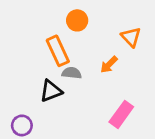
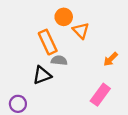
orange triangle: (131, 37) -> (81, 31), moved
orange arrow: (109, 65) -> (111, 59), moved

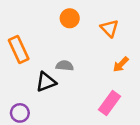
orange triangle: (81, 31) -> (110, 28), moved
orange rectangle: (48, 42) -> (19, 49), moved

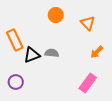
black triangle: (46, 82) -> (32, 55), moved
purple circle: (20, 113) -> (16, 82), moved

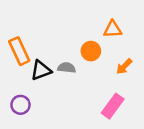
orange circle: (56, 15) -> (91, 51), moved
orange triangle: (88, 23) -> (113, 29), turned -49

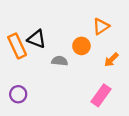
orange triangle: (113, 29) -> (101, 26), turned -30
black triangle: (41, 70) -> (37, 39), moved, turned 42

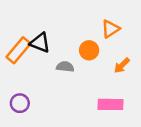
orange rectangle: (17, 46) -> (19, 50), turned 65
pink rectangle: (101, 95) -> (110, 104), turned 55

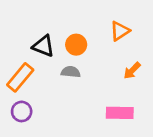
orange rectangle: (19, 50) -> (20, 77), moved
orange circle: (89, 50) -> (76, 45), moved

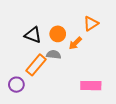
orange arrow: (132, 71) -> (75, 43), moved
orange rectangle: (20, 77) -> (36, 65), moved

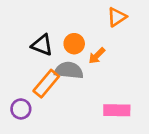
orange triangle: (91, 24) -> (117, 17), moved
gray semicircle: (54, 55) -> (69, 70), size x1.5

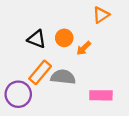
gray semicircle: (69, 70) -> (63, 77), moved
purple circle: (21, 109) -> (18, 94), size x1.5

